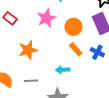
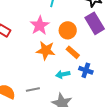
orange star: (28, 50) -> (46, 50), moved, turned 30
blue cross: (97, 52) -> (86, 70), moved

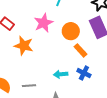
orange star: (46, 50) -> (24, 46), moved
orange rectangle: (73, 52) -> (81, 50), moved

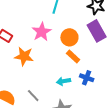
orange rectangle: (81, 50) -> (73, 56), moved
gray line: (29, 86) -> (33, 96), turned 56

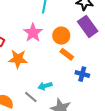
cyan arrow: (63, 81) -> (45, 86), moved

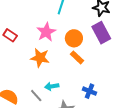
orange star: (18, 59) -> (40, 58), moved
blue cross: (82, 74) -> (89, 91), moved

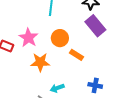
pink star: (46, 32) -> (28, 38), moved
orange circle: (74, 38) -> (60, 38), moved

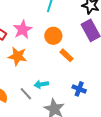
orange star: (40, 62) -> (17, 56), moved

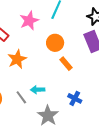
pink star: (23, 29) -> (29, 21), moved
orange star: (17, 56) -> (17, 59), turned 30

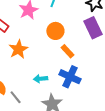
gray line: (21, 97) -> (16, 97), moved
blue cross: (75, 98) -> (70, 77), moved, size x1.5

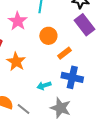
orange rectangle: (67, 51) -> (64, 53), turned -72

